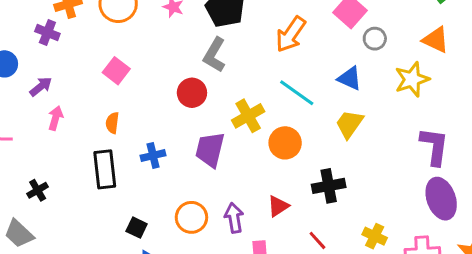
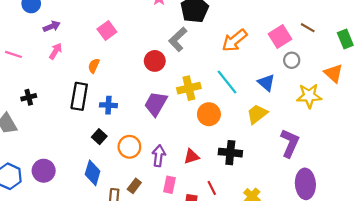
purple L-shape: (434, 146) -> (290, 143), moved
blue cross: (153, 156) -> (108, 105), moved
black square: (137, 228) -> (99, 137), moved

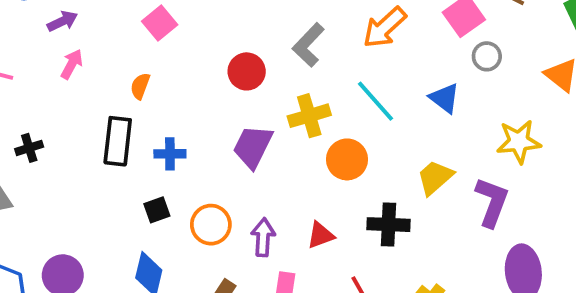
gray L-shape: (178, 39) -> (308, 45), moved
yellow star: (309, 96) -> (519, 142), moved
yellow trapezoid: (257, 114) -> (435, 177), moved
black square: (99, 137) -> (157, 210), turned 32

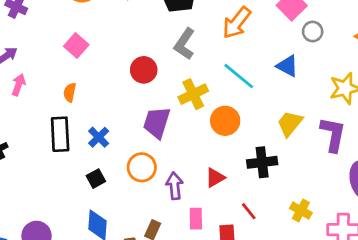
blue cross: (170, 154) -> (99, 137), turned -35
orange circle: (211, 225) -> (142, 167), moved

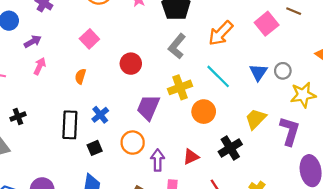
gray circle: (313, 32) -> (283, 71), moved
blue triangle: (287, 66) -> (258, 72), turned 30
red circle: (144, 70) -> (131, 64), moved
black rectangle: (60, 134) -> (70, 125), moved
black cross: (262, 162) -> (230, 148), turned -30

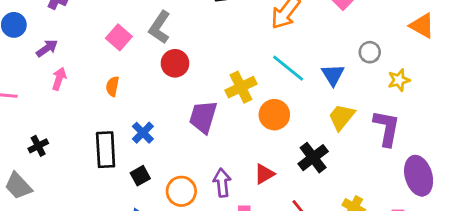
gray L-shape: (177, 46) -> (160, 27), moved
blue triangle: (258, 72) -> (333, 75), moved
yellow star: (303, 95) -> (399, 80), size x0.7
orange circle: (133, 143) -> (181, 191), moved

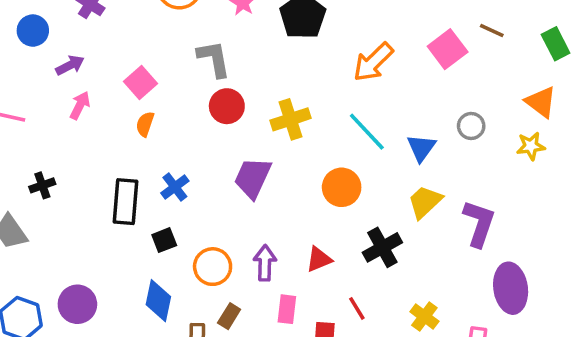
gray L-shape: (160, 27) -> (214, 59), turned 128
pink square: (119, 37) -> (141, 83), moved
yellow star: (399, 80) -> (531, 146), moved
yellow cross: (241, 87) -> (291, 119), moved

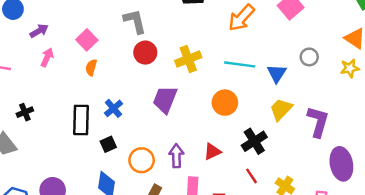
cyan line: (367, 132) -> (240, 64), turned -36
red line: (357, 308) -> (251, 176), moved

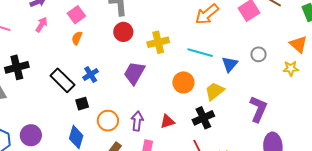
yellow trapezoid: (281, 109) -> (214, 91), moved
black cross: (25, 112) -> (17, 67), size x1.6
black rectangle: (81, 120) -> (62, 80), turned -55

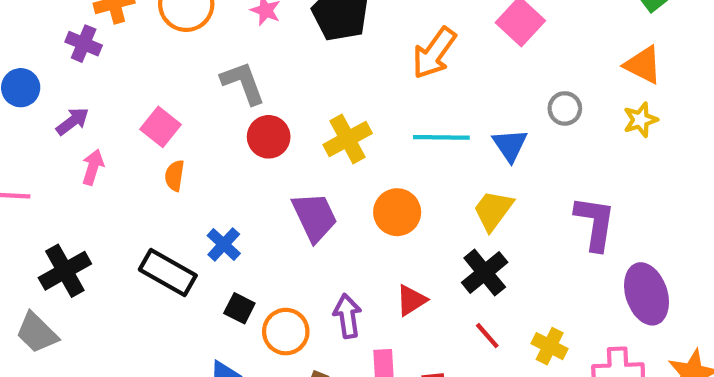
purple trapezoid: (134, 73) -> (315, 217), turned 140
orange circle: (183, 82) -> (397, 212), moved
black square: (82, 104) -> (239, 308), moved, turned -32

